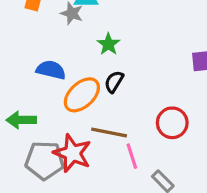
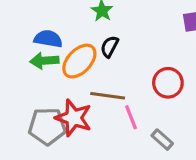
green arrow: (21, 120) -> (44, 61), moved

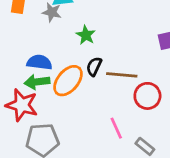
brown line: (108, 96) -> (122, 75), moved
red star: (74, 118) -> (22, 105), moved

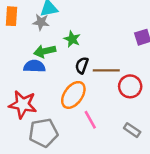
orange ellipse: (68, 81) -> (73, 95), moved
green arrow: (37, 82) -> (45, 51), moved
pink line: (116, 128) -> (90, 120), moved

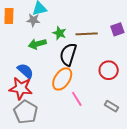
black semicircle: (82, 65) -> (68, 54), size x1.6
blue semicircle: (34, 66) -> (25, 71), moved, turned 42
brown line: (106, 70) -> (87, 34), moved
gray pentagon: (43, 133) -> (26, 112), moved, turned -30

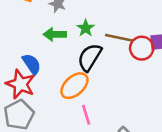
red circle: (109, 70) -> (142, 48), moved

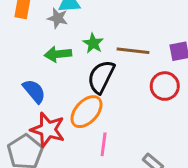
red circle: (142, 48) -> (165, 86), moved
red star: (20, 84) -> (48, 130), moved
pink line: (86, 115) -> (104, 144), turned 30

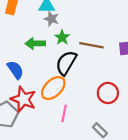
gray star: (58, 18) -> (51, 19), moved
red circle: (165, 86) -> (108, 93), moved

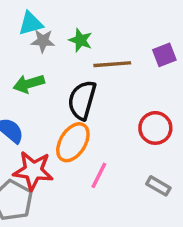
green star: (62, 37) -> (81, 40), moved
pink line: (64, 113) -> (99, 175), turned 30

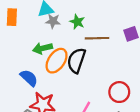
red circle: (155, 128) -> (119, 92), moved
orange ellipse: (73, 142) -> (57, 61), moved

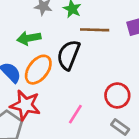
orange ellipse: (57, 61) -> (38, 70), moved

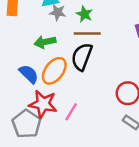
brown line: (95, 30) -> (87, 33), moved
pink line: (75, 114) -> (71, 112), moved

